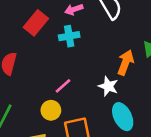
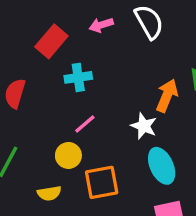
cyan cross: (69, 36) -> (78, 77), moved

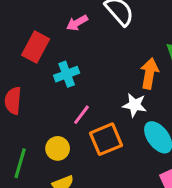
yellow circle: (68, 155) -> (58, 148), moved
orange square: (102, 182) -> (106, 139), moved

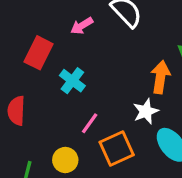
cyan cross: (67, 74) -> (72, 81), turned -30
white star: (135, 105) -> (146, 111), turned -30

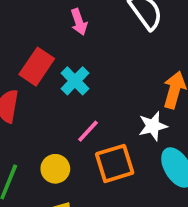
pink arrow: (82, 26) -> (79, 22), moved, turned -85
red rectangle: (39, 53) -> (37, 67), moved

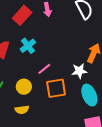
red rectangle: (37, 67) -> (22, 15), moved
cyan cross: (75, 81) -> (28, 46), moved

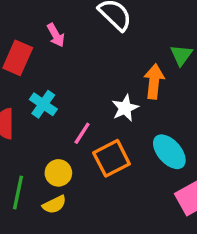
white star: (79, 71) -> (125, 108), moved
yellow semicircle: (22, 110) -> (54, 205), moved

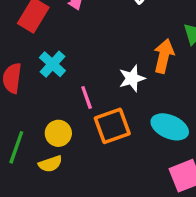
pink line: (82, 133) -> (87, 98), turned -60
cyan ellipse: (169, 152) -> (170, 127), turned -33

